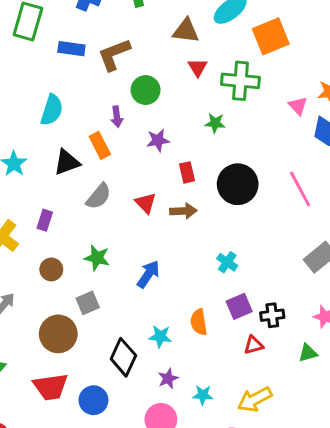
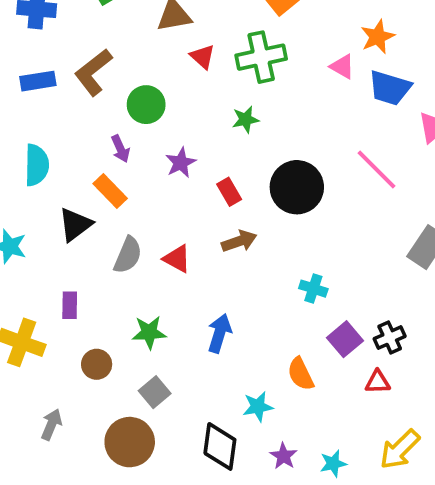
red triangle: (146, 203) -> (177, 259), moved
red triangle: (254, 345) -> (378, 382), turned 30

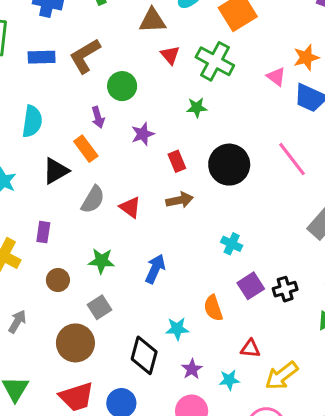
green cross: (261, 57) -> (215, 61), turned 33
red triangle: (378, 382) -> (250, 349), moved

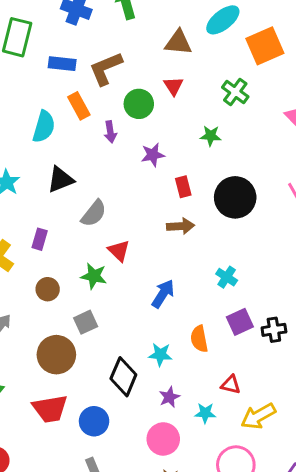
red triangle: (170, 55) -> (173, 86), moved
green cross: (215, 61) -> (235, 92), size x0.7
orange rectangle: (86, 149) -> (79, 106), moved
red triangle: (130, 207) -> (119, 251), moved
blue arrow: (155, 269) -> (163, 294), moved

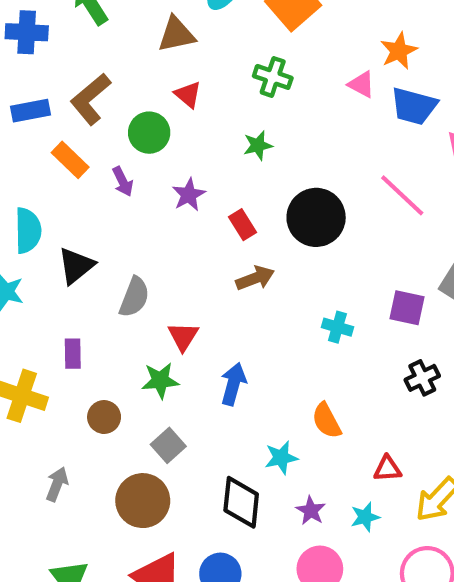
cyan semicircle: (44, 127) -> (28, 231), moved
red triangle: (119, 251) -> (183, 336), turned 35
blue arrow: (163, 294) -> (233, 384), moved
purple square: (240, 322) -> (407, 308), moved, turned -36

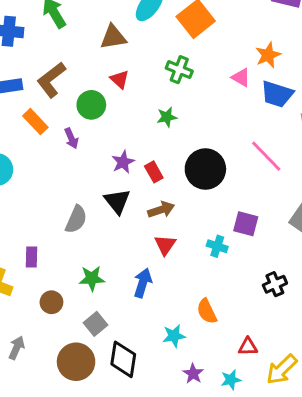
purple star: (189, 195) -> (123, 162), moved
black triangle: (76, 266) -> (117, 201), moved, turned -32
purple square: (407, 308) -> (246, 224), moved
red triangle: (183, 336) -> (165, 245), moved
black diamond: (241, 502) -> (123, 359), moved

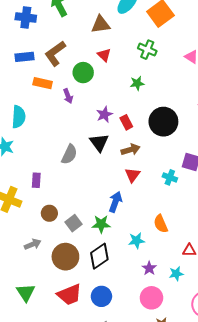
orange rectangle: (35, 122) -> (43, 83), turned -36
green star: (92, 278) -> (101, 224), moved
gray square: (95, 324) -> (74, 223), moved
gray arrow: (17, 348) -> (33, 244), moved, turned 42
black diamond: (123, 359) -> (99, 256), turned 45

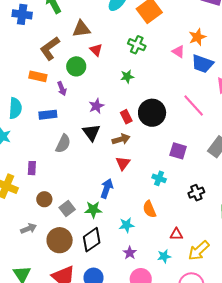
brown triangle: (101, 24) -> (81, 29), moved
blue rectangle: (25, 57) -> (48, 115), moved
red rectangle: (126, 122) -> (126, 117), moved
cyan cross: (170, 177) -> (159, 178), moved
purple star: (149, 268) -> (130, 253), moved

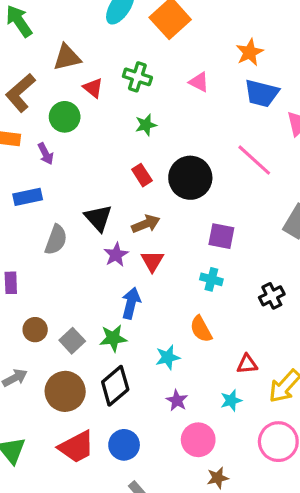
green cross: (137, 45) -> (137, 77), moved
pink triangle: (178, 52) -> (199, 82), moved
purple star: (96, 106) -> (116, 255), moved
red rectangle: (126, 117) -> (142, 175), moved
purple square: (178, 151) -> (221, 236), moved

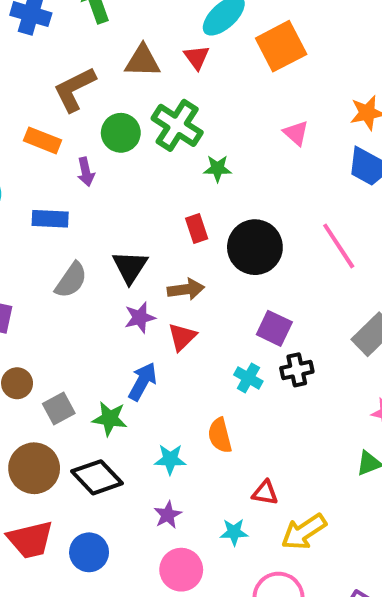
green cross: (137, 77) -> (177, 125), moved, size x1.4
red triangle: (93, 88) -> (197, 57), moved
black cross: (272, 296) -> (297, 370), moved
black diamond: (115, 386) -> (97, 477), turned 72

